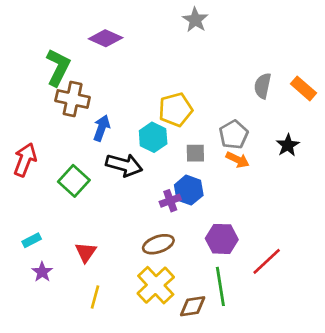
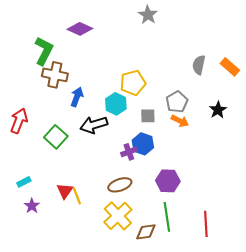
black arrow: (124, 165) -> (94, 125), turned 148
red line: (267, 261) -> (206, 224), moved, turned -50
yellow line: (95, 297) -> (77, 196), moved, turned -36

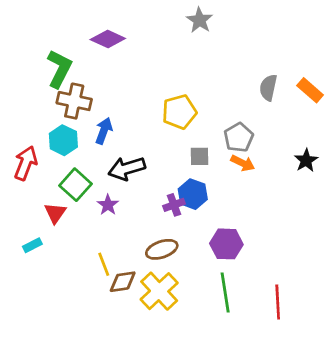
cyan hexagon: (116, 104) -> (63, 140), moved
black star: (218, 110) -> (306, 160), moved
red triangle: (65, 191) -> (55, 213), moved
purple star: (32, 206) -> (108, 205), moved
brown diamond: (146, 232) -> (123, 282), moved

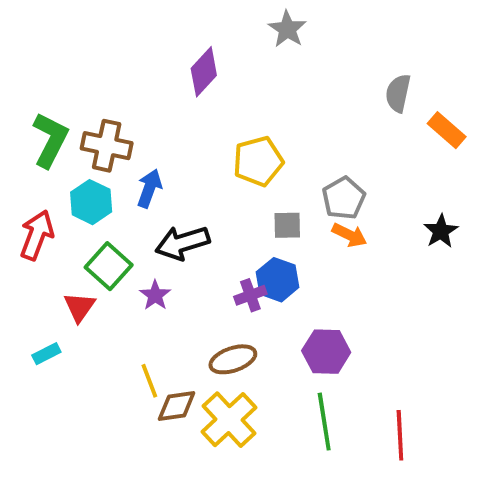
purple diamond: (108, 39) -> (204, 72), moved, turned -72
green L-shape: (59, 69) -> (50, 140), moved
gray semicircle: (268, 88) -> (398, 93), moved

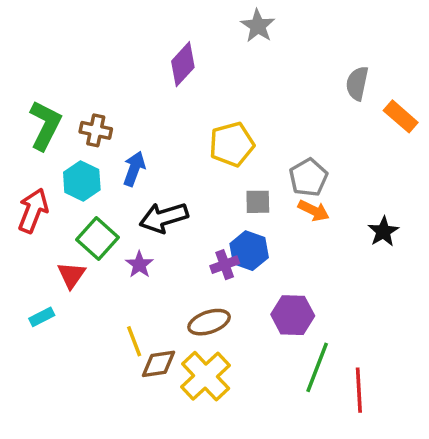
brown cross: (107, 146) -> (96, 130), size x0.7
black star: (441, 231) -> (383, 231), moved
green line: (324, 422) -> (317, 367), moved, turned 30

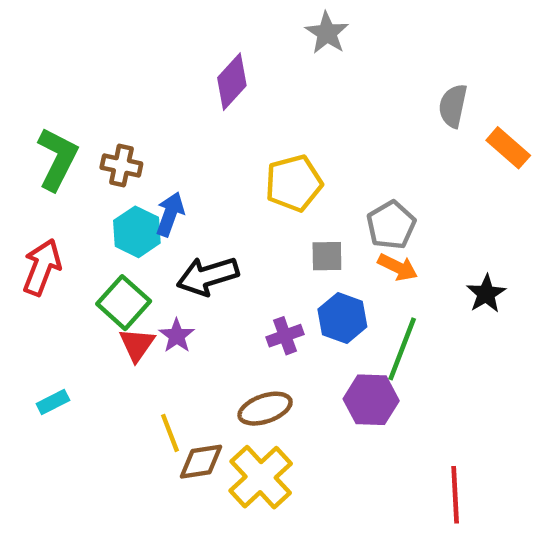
cyan hexagon: (82, 181) -> (137, 232), moved
blue hexagon: (249, 251) -> (342, 318), moved
red triangle: (71, 275) -> (137, 345), moved
green line: (317, 367) -> (402, 349), moved

